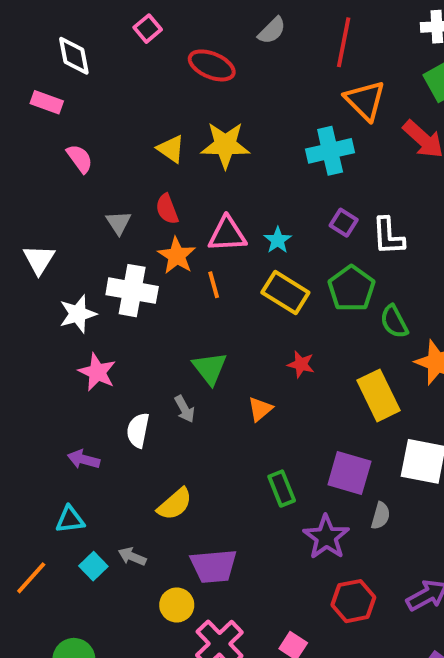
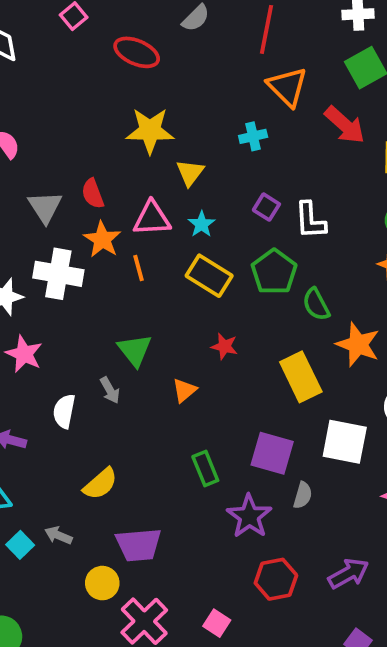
yellow triangle: (171, 149) -> (190, 173), moved, turned 32
cyan cross: (330, 151) -> (253, 136), size x0.6
gray triangle: (119, 223) -> (45, 207), size x1.4

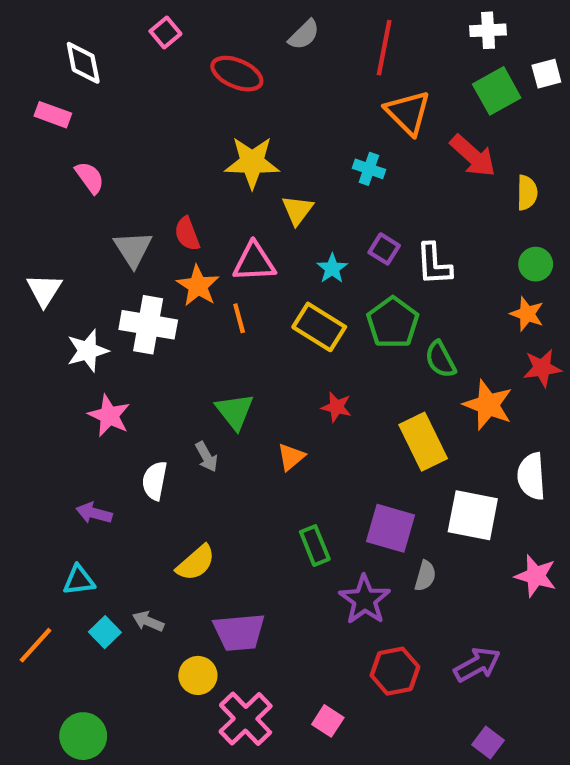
cyan cross: (253, 136) -> (369, 169), turned 32
cyan star: (202, 224) -> (332, 268), moved

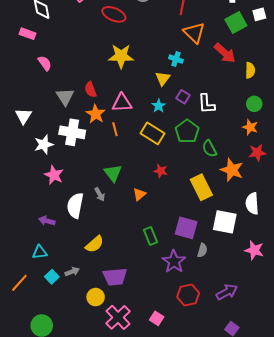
yellow triangle: (298, 210) -> (163, 78), moved
white semicircle: (155, 481) -> (75, 206), size x1.4
gray arrow: (148, 621) -> (72, 272), turned 136

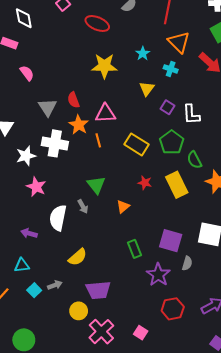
cyan cross: (176, 59) -> (171, 69), moved
cyan star: (159, 106) -> (143, 53), moved
yellow rectangle: (201, 187) -> (177, 185), moved

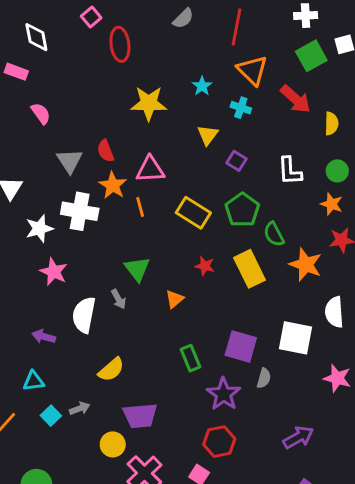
red ellipse: (97, 23) -> (120, 44), moved, turned 60
white L-shape: (191, 114) -> (290, 171), moved
red hexagon: (173, 309) -> (219, 442), moved

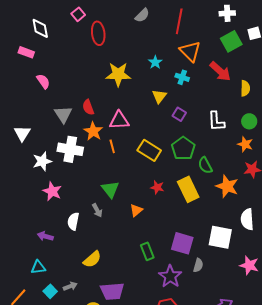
white semicircle: (84, 315) -> (73, 221), size x0.7

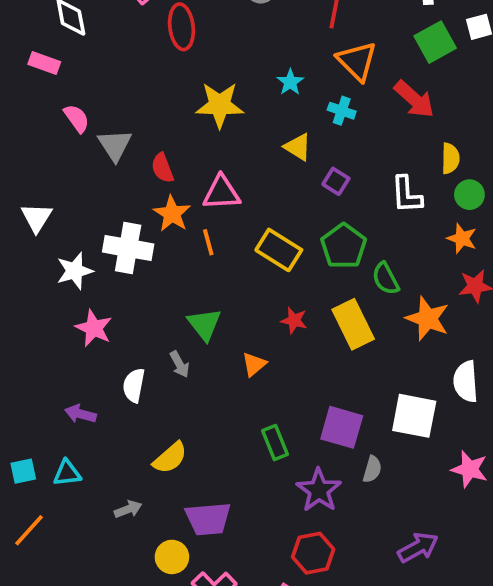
yellow semicircle: (245, 88) -> (450, 158), moved
yellow triangle: (159, 96) -> (298, 147), turned -35
gray triangle: (63, 114) -> (115, 145), moved
cyan square: (50, 291) -> (23, 471), moved, turned 32

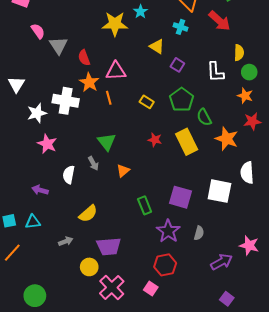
cyan star: (290, 82) -> (140, 12), moved
yellow rectangle: (279, 250) -> (147, 102), size x0.6
orange triangle: (254, 364) -> (123, 171), moved
gray semicircle: (372, 469) -> (199, 233), moved
pink star: (469, 469) -> (249, 245), moved

